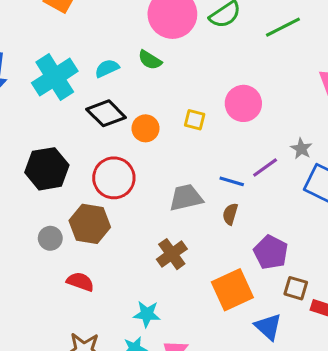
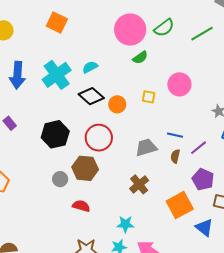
green semicircle: (150, 60) -> (140, 58), moved, turned -63
purple line: (265, 167) -> (198, 148), moved

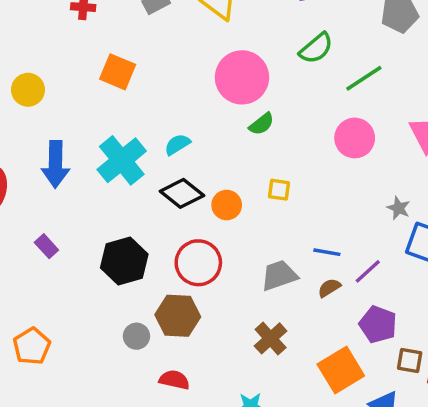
green semicircle: (164, 28) -> (316, 48), moved
pink circle: (179, 84) -> (355, 138), moved
brown semicircle: (175, 156) -> (329, 288), turned 48

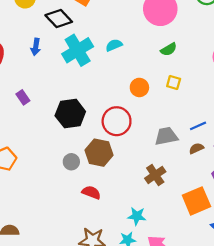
green semicircle: (262, 124) -> (169, 49), moved
blue arrow: (55, 164) -> (36, 47), size x0.6
black diamond: (182, 193) -> (59, 18), moved
blue line: (327, 252) -> (198, 126), turned -42

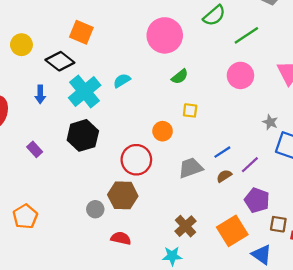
orange circle: (139, 87) -> (163, 131), moved
black hexagon: (70, 114) -> (83, 135), moved
brown cross: (155, 175) -> (186, 226), moved

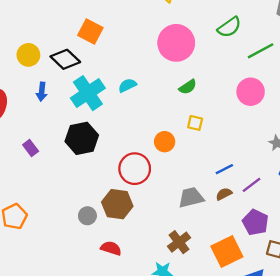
yellow circle: (21, 45) -> (28, 55), moved
gray trapezoid: (191, 168) -> (191, 198), moved

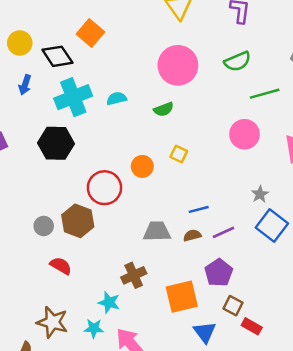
green semicircle: (188, 87) -> (164, 109), moved

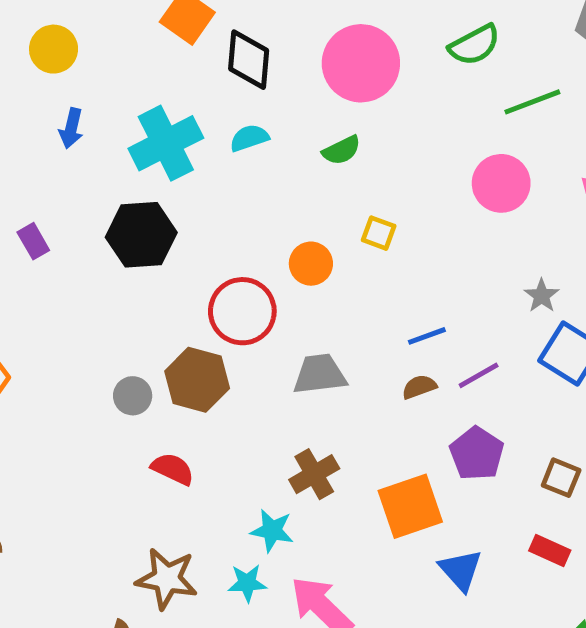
black diamond: (57, 56) -> (249, 60), moved, turned 44
gray trapezoid: (157, 231) -> (320, 374), moved
brown square: (233, 306) -> (561, 478), moved

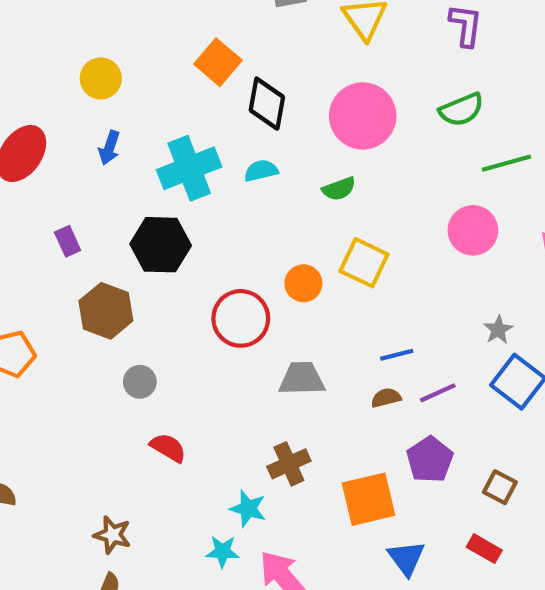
yellow square: (379, 233) -> (364, 263), size x1.6
brown hexagon: (197, 380) -> (106, 311), moved
brown star: (167, 579) -> (112, 535), moved, size x0.7

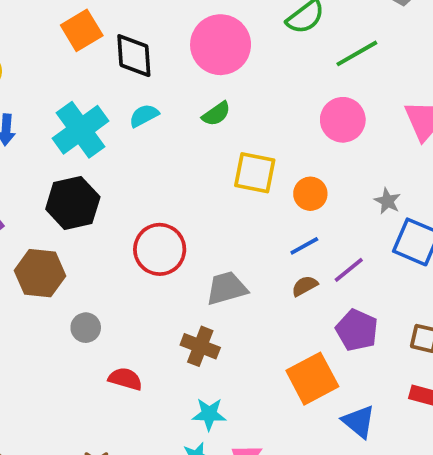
orange square: (218, 62) -> (82, 30), turned 33
orange circle: (303, 283) -> (310, 194), moved
brown cross: (289, 464) -> (200, 346), moved, turned -30

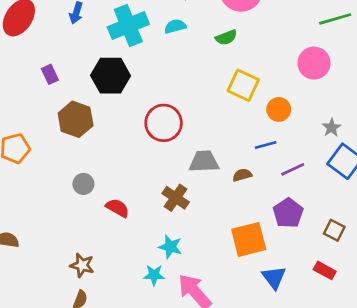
brown semicircle: (305, 286) -> (242, 175), moved
gray circle: (86, 328) -> (83, 184), moved

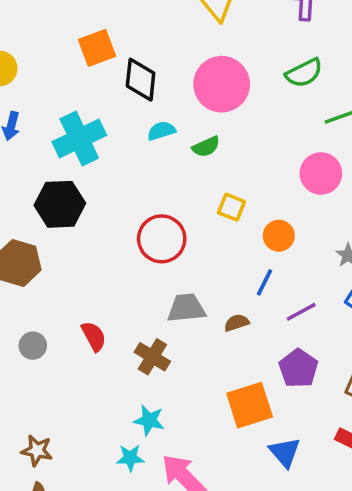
cyan semicircle: (175, 26) -> (161, 131), moved
yellow square: (243, 85) -> (231, 207), size x0.7
red circle: (164, 123) -> (162, 239), moved
blue line: (266, 145) -> (264, 282), turned -45
red semicircle: (118, 208) -> (94, 336), moved, turned 35

